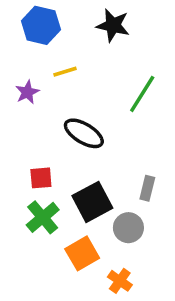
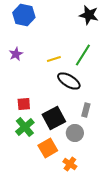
black star: (113, 25) -> (89, 15), moved
yellow line: (65, 72) -> (54, 59), moved
black ellipse: (84, 133) -> (69, 81), moved

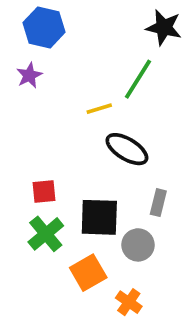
purple star: (16, 54) -> (29, 75), moved
green line: (83, 55) -> (138, 79), moved
black square: (54, 118) -> (99, 217), turned 30

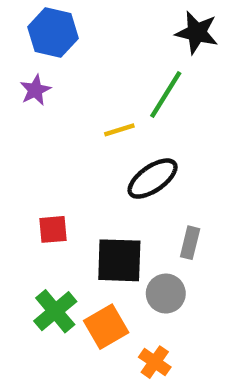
black ellipse: (127, 149) -> (153, 179), turned -66
green cross: (46, 234) -> (55, 311), moved

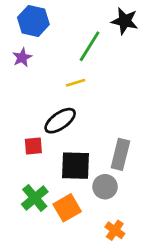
green line: (166, 94) -> (90, 46), moved
black ellipse: (153, 179) -> (60, 121), moved
gray rectangle: (190, 243) -> (120, 154), size x1.5
orange cross: (155, 362) -> (115, 230), moved

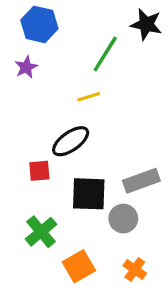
gray rectangle: (120, 154) -> (141, 181), turned 56
orange square: (67, 208) -> (79, 266), moved

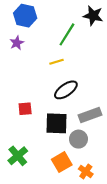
black ellipse: (71, 141) -> (66, 90), moved
green cross: (41, 232) -> (18, 156), moved
orange square: (79, 266) -> (62, 162), moved

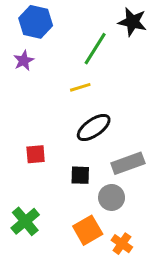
black square: (57, 123) -> (80, 175), size x0.6

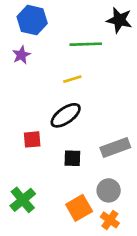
green line: (95, 49) -> (86, 44), turned 56
black ellipse: (94, 128) -> (66, 115), moved
gray circle: (112, 197) -> (109, 190), moved

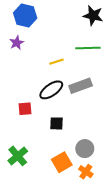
green line: (86, 44) -> (88, 48), moved
gray rectangle: (115, 148) -> (81, 86), moved

